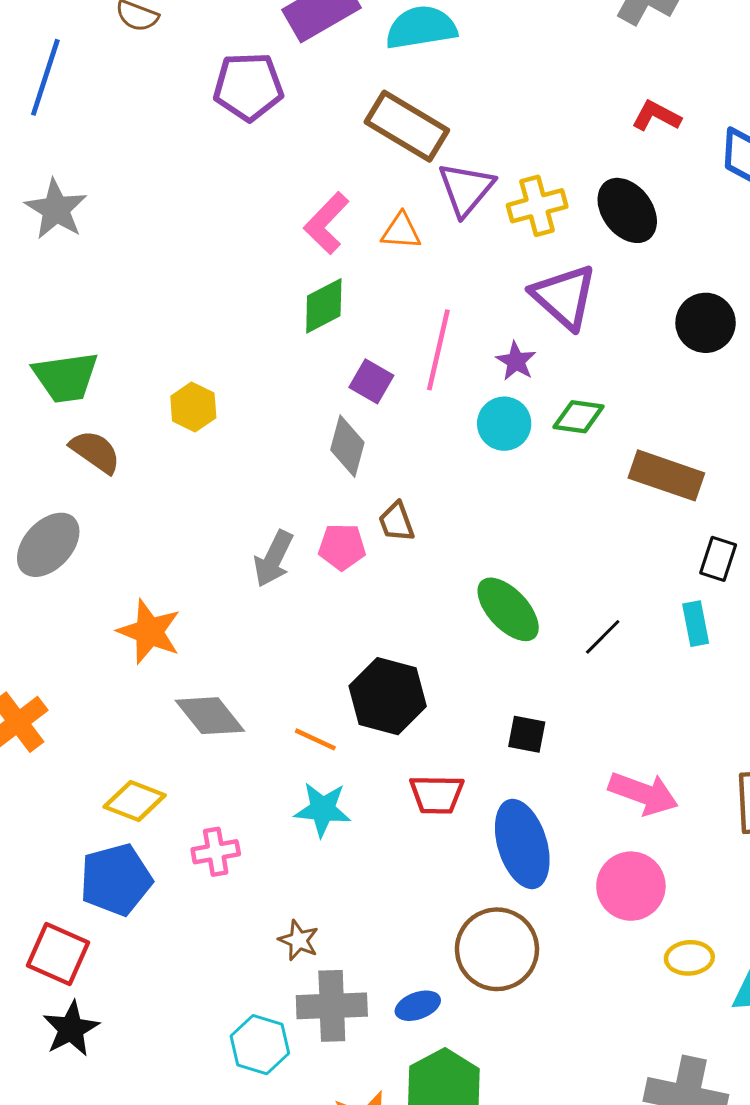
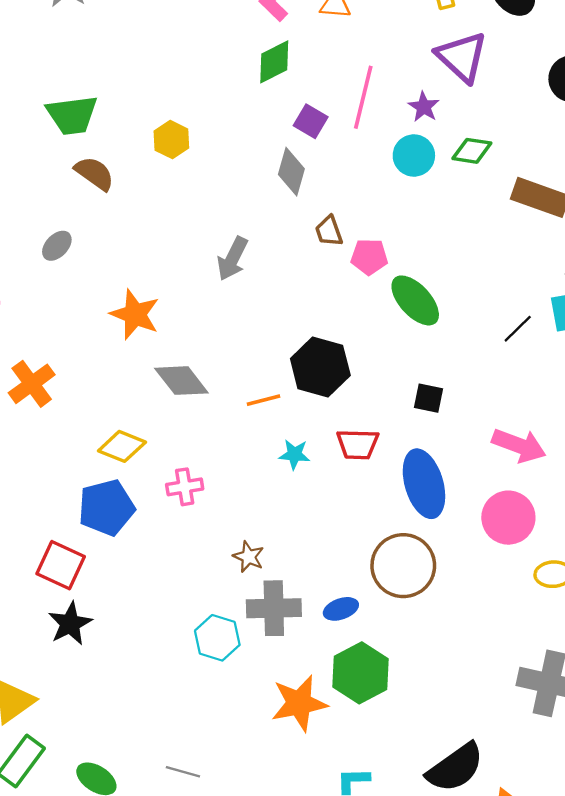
gray ellipse: (48, 545) -> (57, 246), size x0.6
pink pentagon: (342, 547) -> (369, 257), moved
black line: (603, 637) -> (518, 329), moved
orange line: (315, 739) -> (263, 400), turned -40
cyan star: (323, 809) -> (294, 454), moved, size x0.7

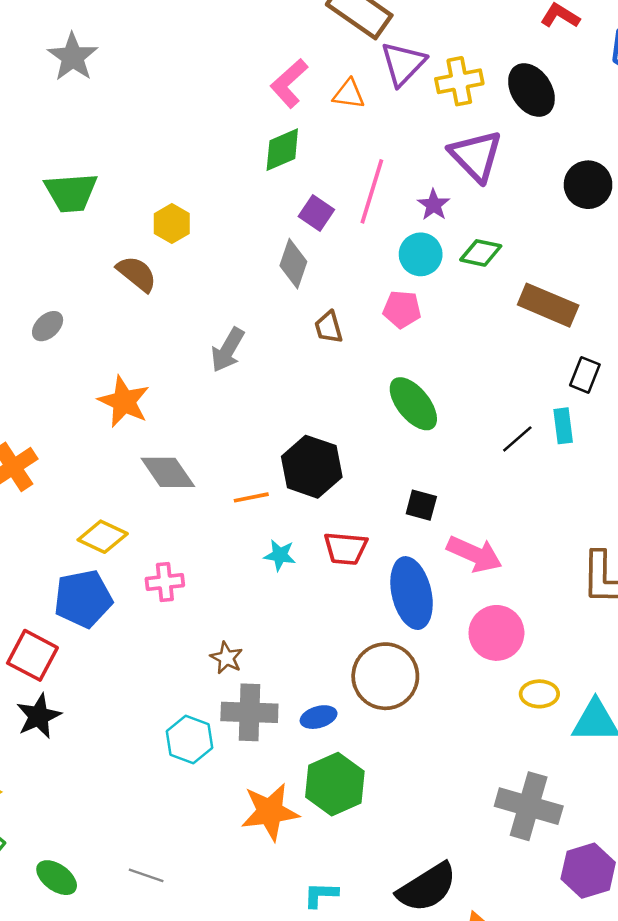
brown semicircle: (94, 173) -> (137, 274), moved
pink pentagon: (369, 257) -> (402, 309), moved
pink arrow: (519, 445) -> (474, 554), moved

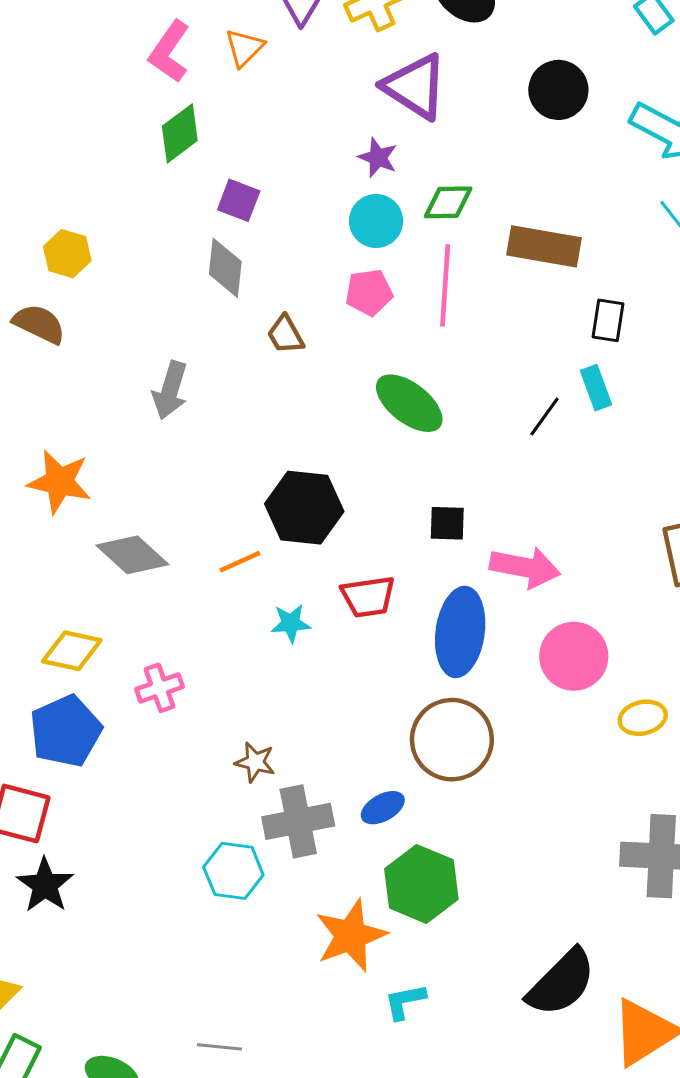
orange triangle: (349, 94) -> (244, 48), turned -40
pink line: (372, 191) -> (445, 285), moved
blue ellipse: (412, 593) -> (460, 632), turned 34
cyan L-shape: (321, 895) -> (405, 1001), moved

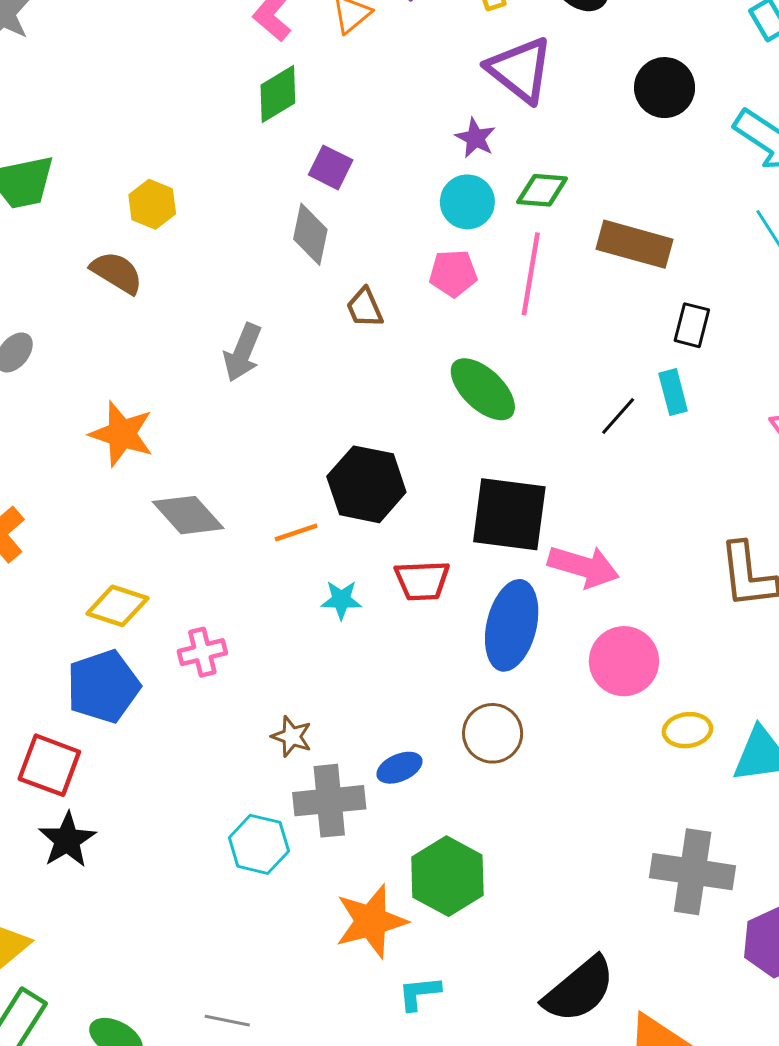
black square: (447, 523) -> (509, 514), size x2.0
brown circle: (452, 740) -> (493, 733), size x0.7
blue ellipse: (383, 808) -> (399, 768), moved

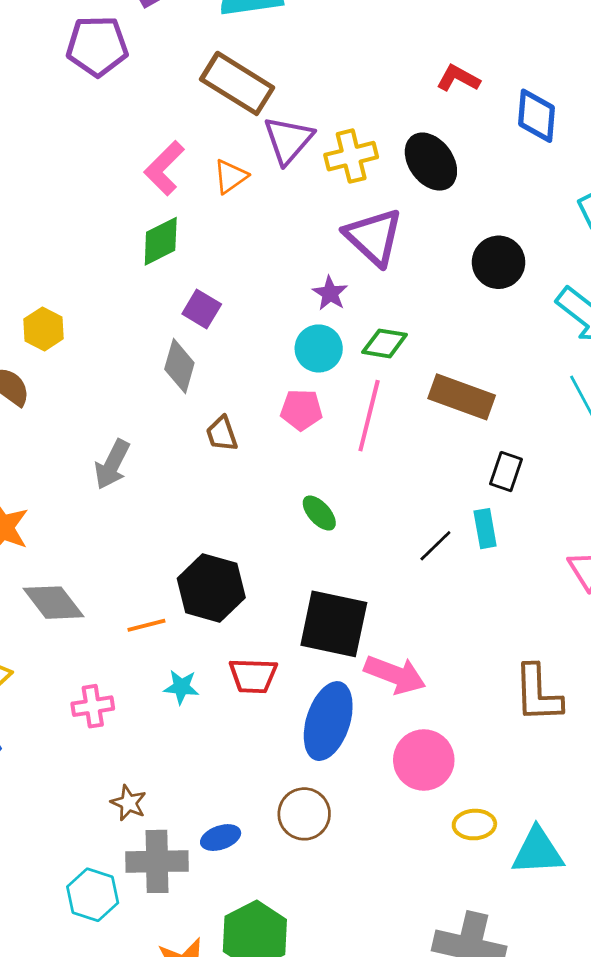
green ellipse: (483, 389) -> (319, 513), size x0.6
pink cross: (202, 652) -> (93, 706), moved

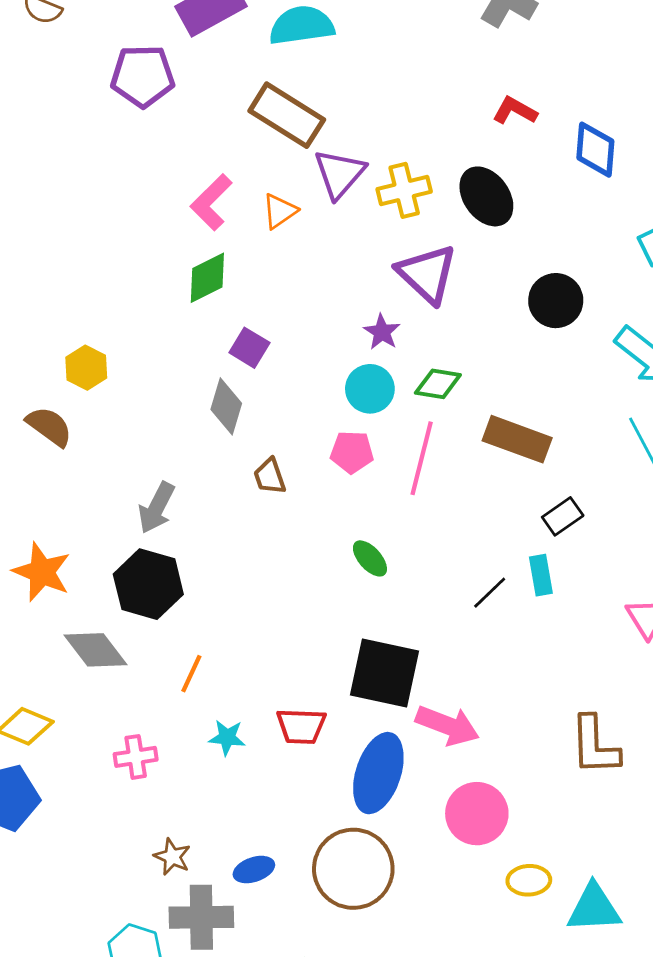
black rectangle: (506, 472) -> (563, 516), turned 36
black hexagon: (211, 588) -> (148, 584), moved
orange line: (146, 625) -> (191, 674), turned -51
brown circle: (304, 814) -> (353, 869), size x1.5
blue ellipse: (221, 838) -> (254, 870), moved

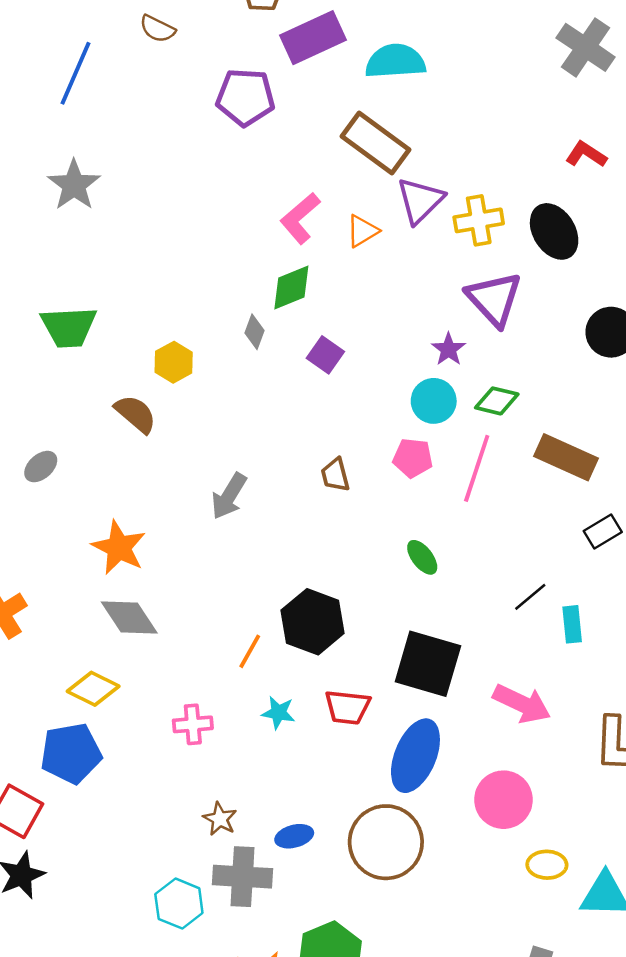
gray diamond: (226, 406) -> (255, 332), moved, size x0.7
cyan rectangle: (541, 575) -> (572, 624), moved
black hexagon: (148, 584) -> (313, 622), moved
gray diamond: (96, 650) -> (129, 617), moved
pink arrow: (447, 725) -> (522, 704), moved

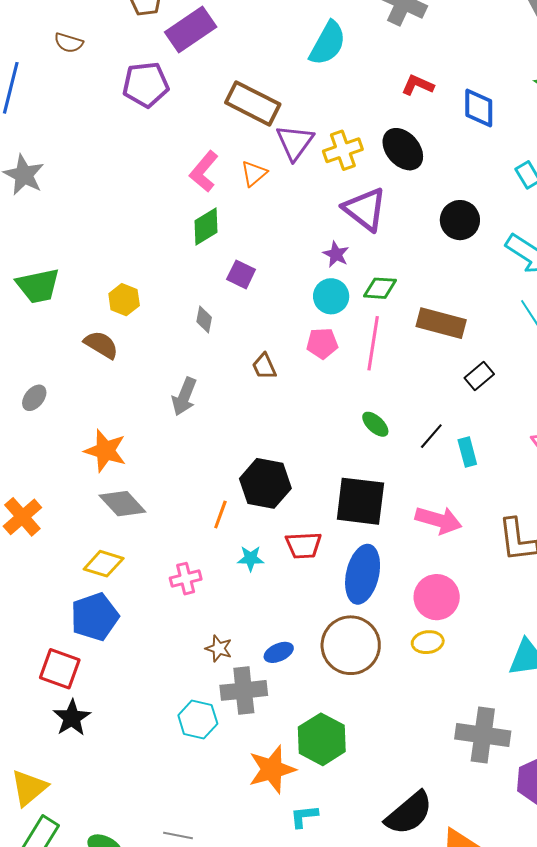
cyan semicircle: (395, 61) -> (328, 43), moved, turned 132
gray diamond: (255, 332) -> (204, 320), moved
green ellipse: (422, 557) -> (375, 424), moved
yellow ellipse: (547, 865) -> (428, 642), moved

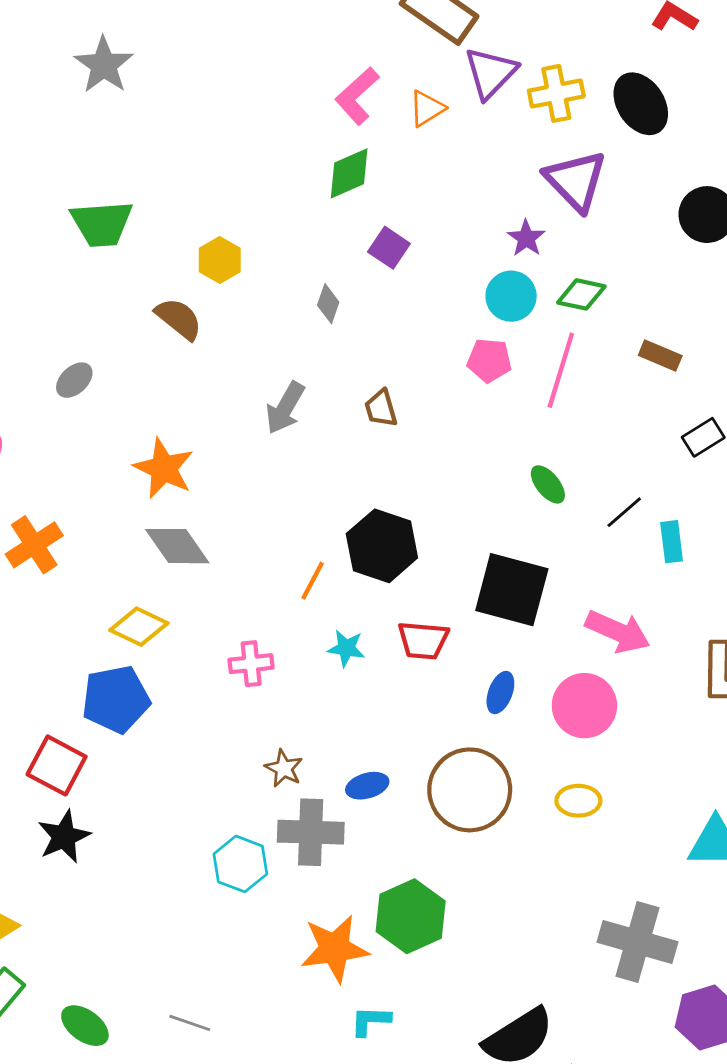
brown rectangle: (441, 323) -> (660, 355), size x0.6
brown trapezoid: (264, 366) -> (381, 408), moved
blue ellipse: (363, 574) -> (500, 693), size x0.5
pink circle: (437, 597) -> (584, 706), moved

